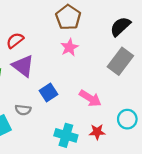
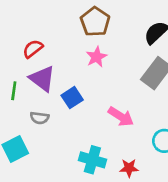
blue square: (49, 93) -> (72, 98), moved
gray semicircle: (23, 110) -> (40, 118), moved
red star: (97, 132) -> (129, 168), moved

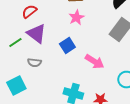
green line: (14, 91) -> (15, 42), turned 48
blue square: (72, 98) -> (67, 46), moved

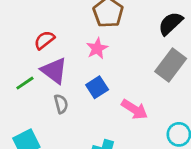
pink star: (76, 18) -> (97, 48), moved
gray semicircle: (34, 62) -> (61, 104), moved, turned -112

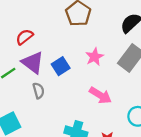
pink star: (97, 48) -> (95, 57), moved
blue square: (97, 87) -> (61, 66), moved

